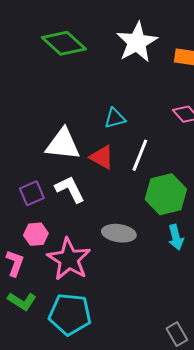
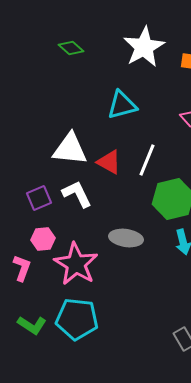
green diamond: (64, 43) -> (71, 48), size x0.6
cyan triangle: (115, 118) -> (122, 105), moved, size x1.4
green L-shape: (22, 301) -> (32, 325), moved

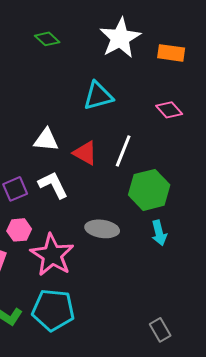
white triangle: (70, 149) -> (46, 140), size x0.7

